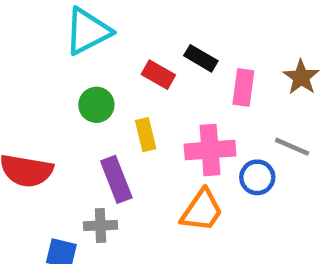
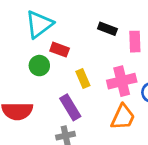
red rectangle: (158, 75) -> (60, 50), moved
green circle: (96, 105) -> (39, 66), moved

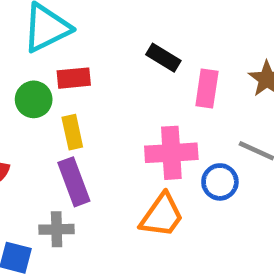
red rectangle: (60, 50) -> (74, 78), turned -36
yellow rectangle: (83, 79) -> (72, 132), moved

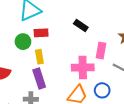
pink rectangle: (207, 89) -> (101, 51), moved
blue circle: (220, 182) -> (102, 90), moved

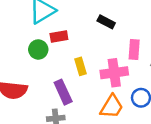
yellow rectangle: (39, 57) -> (80, 66), moved

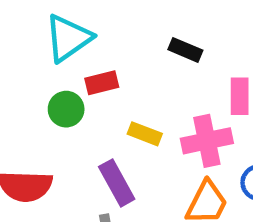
yellow rectangle: (80, 66) -> (145, 134), turned -48

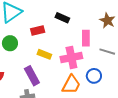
red rectangle: (102, 83) -> (38, 30), moved

